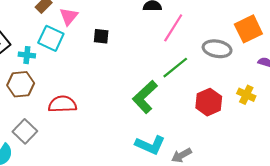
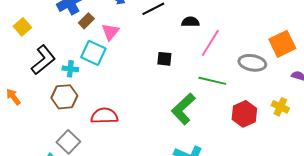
black square: (101, 36) -> (164, 59), moved
green line: (175, 68) -> (212, 81), turned 52

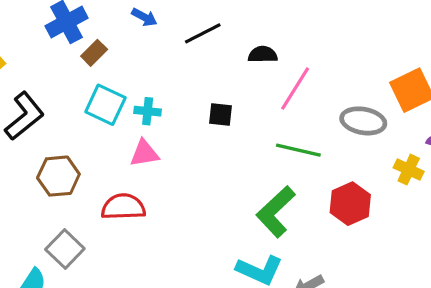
pink triangle: (110, 32) -> (144, 153), moved, turned 42
cyan cross: (70, 69) -> (148, 111), moved
yellow cross: (280, 107) -> (409, 170), moved
green L-shape: (183, 109) -> (276, 212), moved

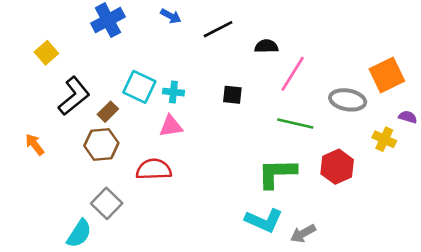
brown rectangle: (94, 53) -> (108, 112), moved
green L-shape: (276, 212) -> (277, 173), turned 42

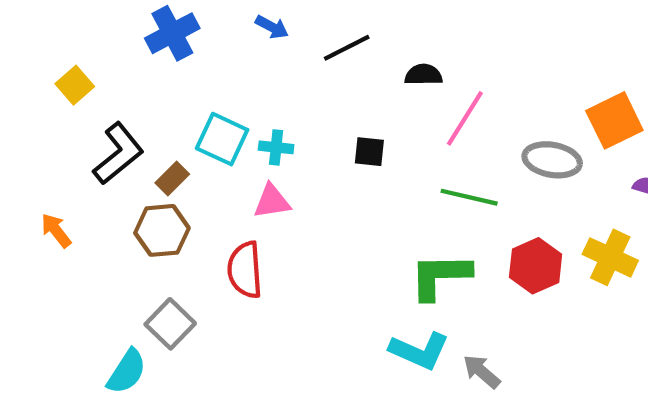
yellow cross: (384, 139) -> (610, 257), moved, size x1.4
red semicircle: (154, 169) -> (245, 270), turned -92
gray arrow: (303, 233) -> (482, 372), turned 70

